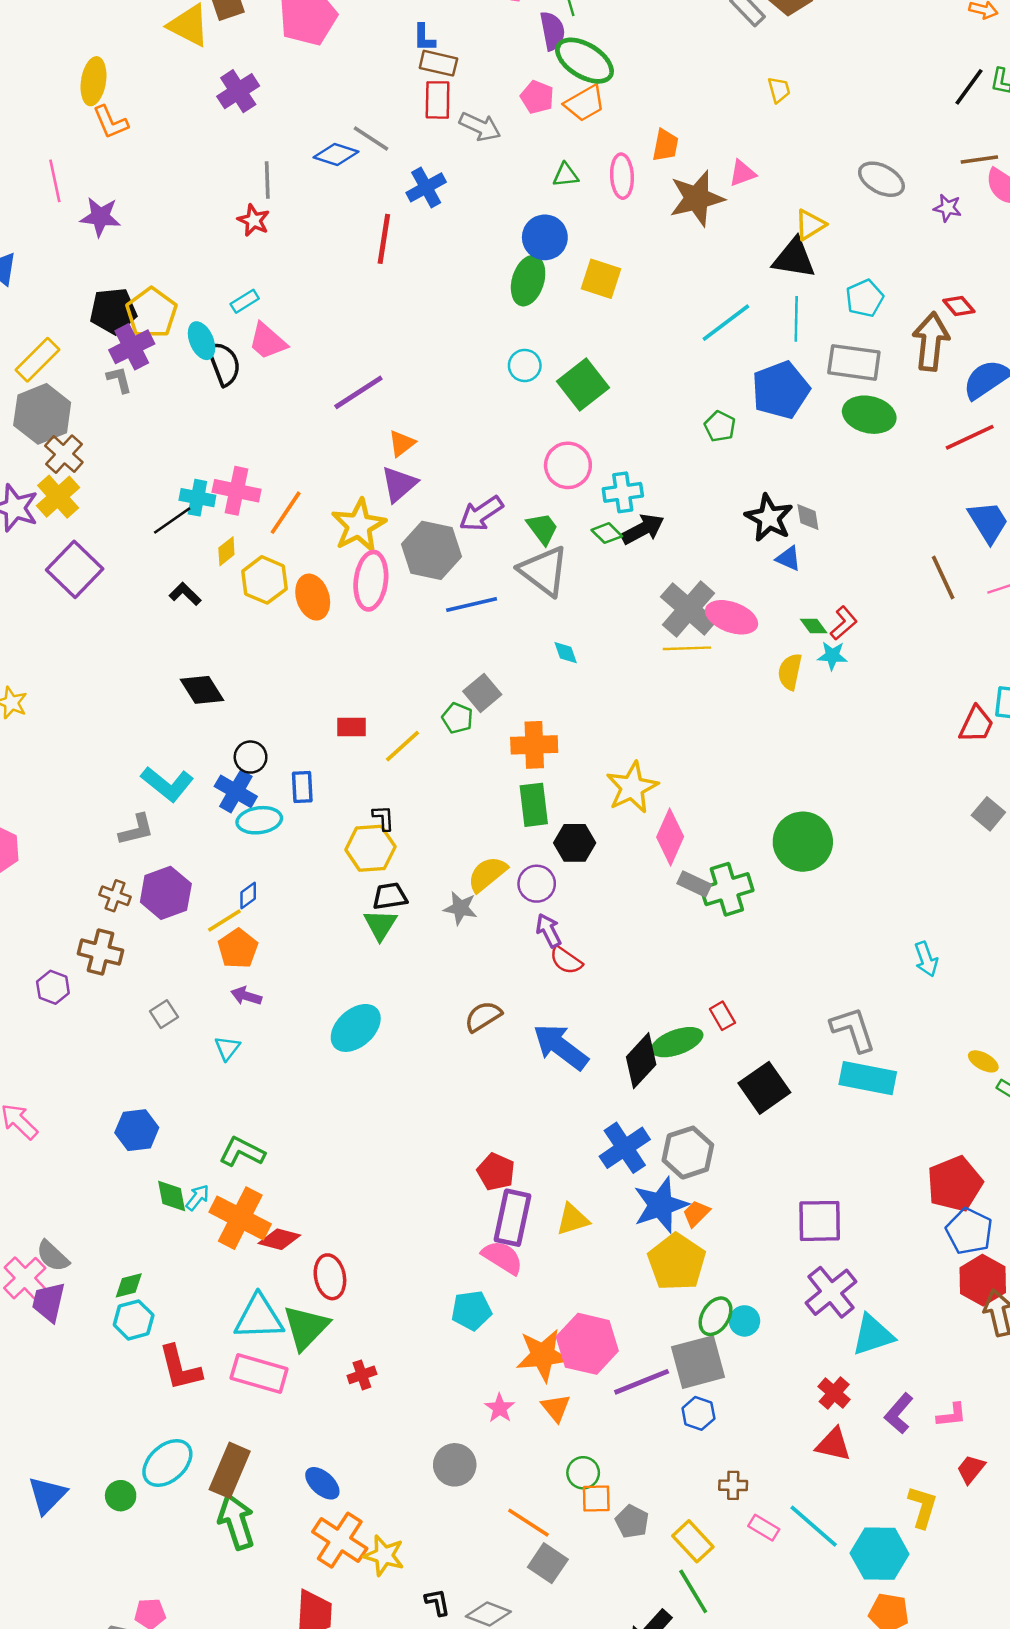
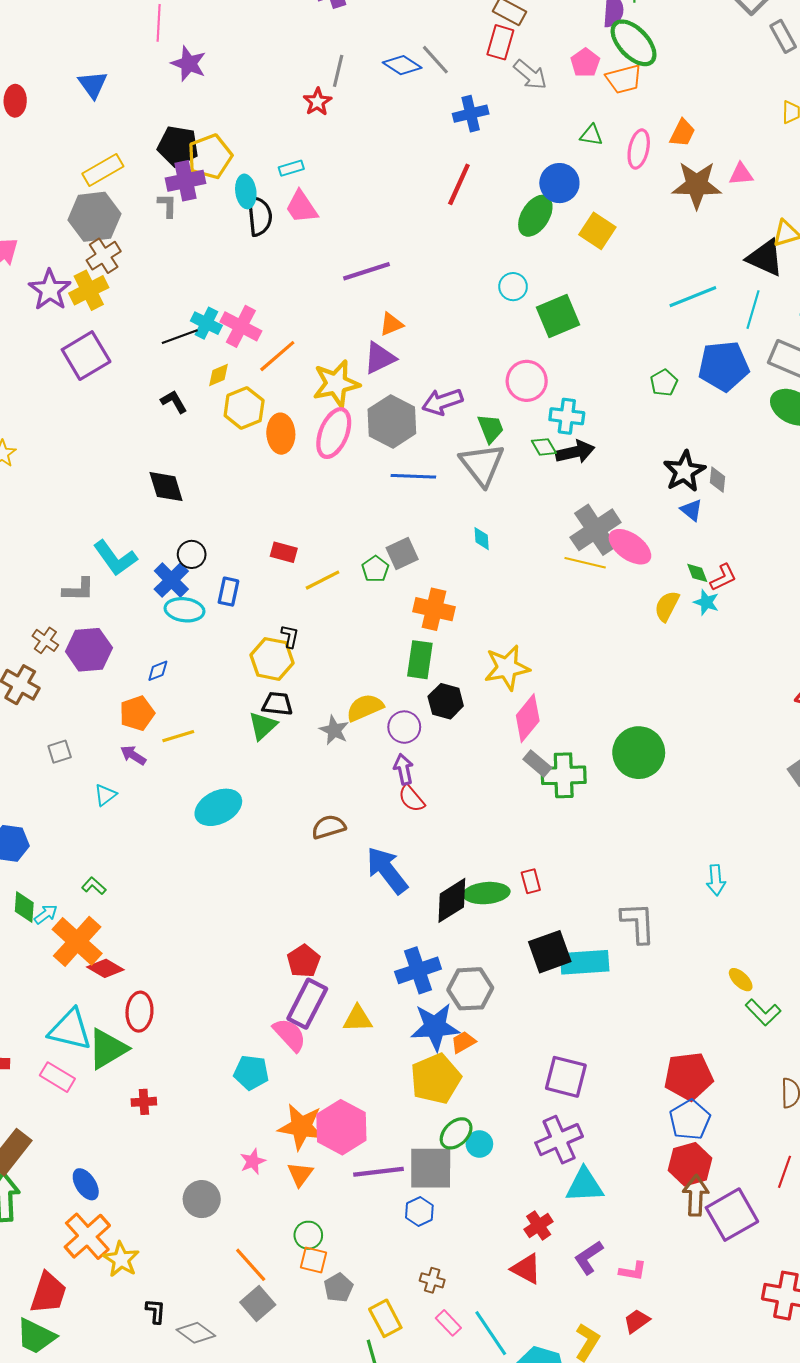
red line: (384, 239) -> (459, 184), moved
yellow line: (224, 920) -> (178, 736), moved
cyan rectangle: (868, 1078) -> (585, 962), moved, turned -30
green L-shape: (242, 1152) -> (94, 886), size x0.6
pink rectangle: (259, 1374) -> (57, 1077), size x0.7

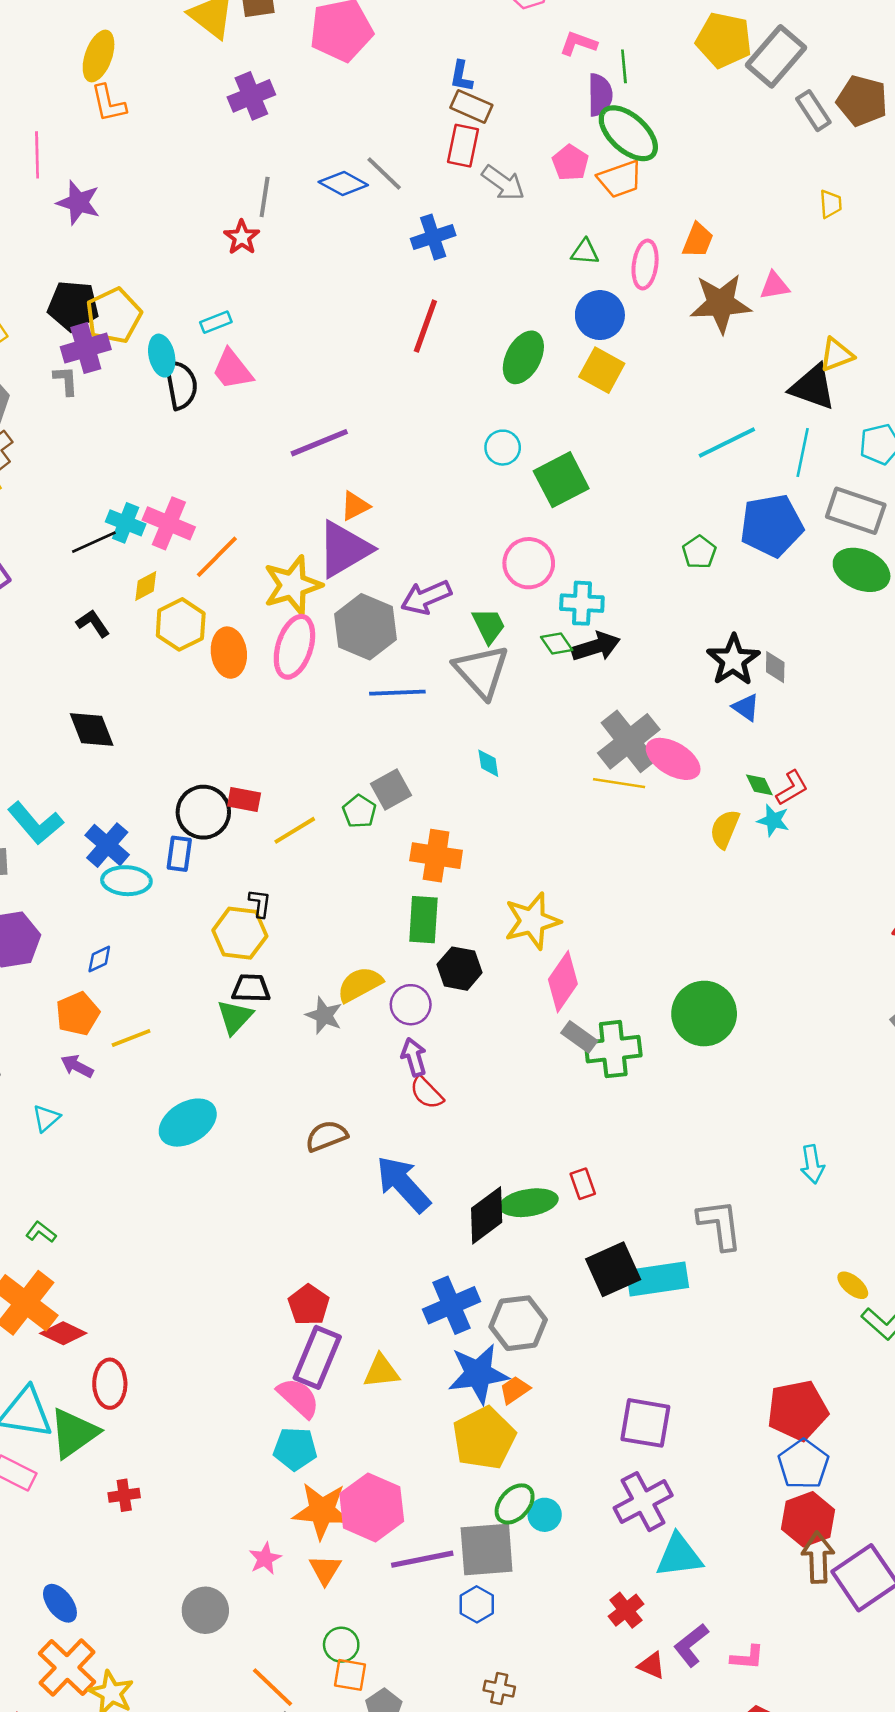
blue circle: (559, 183) -> (600, 315), moved
purple triangle: (380, 358) -> (344, 549), size x1.4
black circle: (192, 554) -> (203, 812), moved, size x1.5
cyan pentagon: (251, 1072) -> (295, 1449), moved
red triangle: (526, 1269) -> (652, 1665), moved, size x0.7

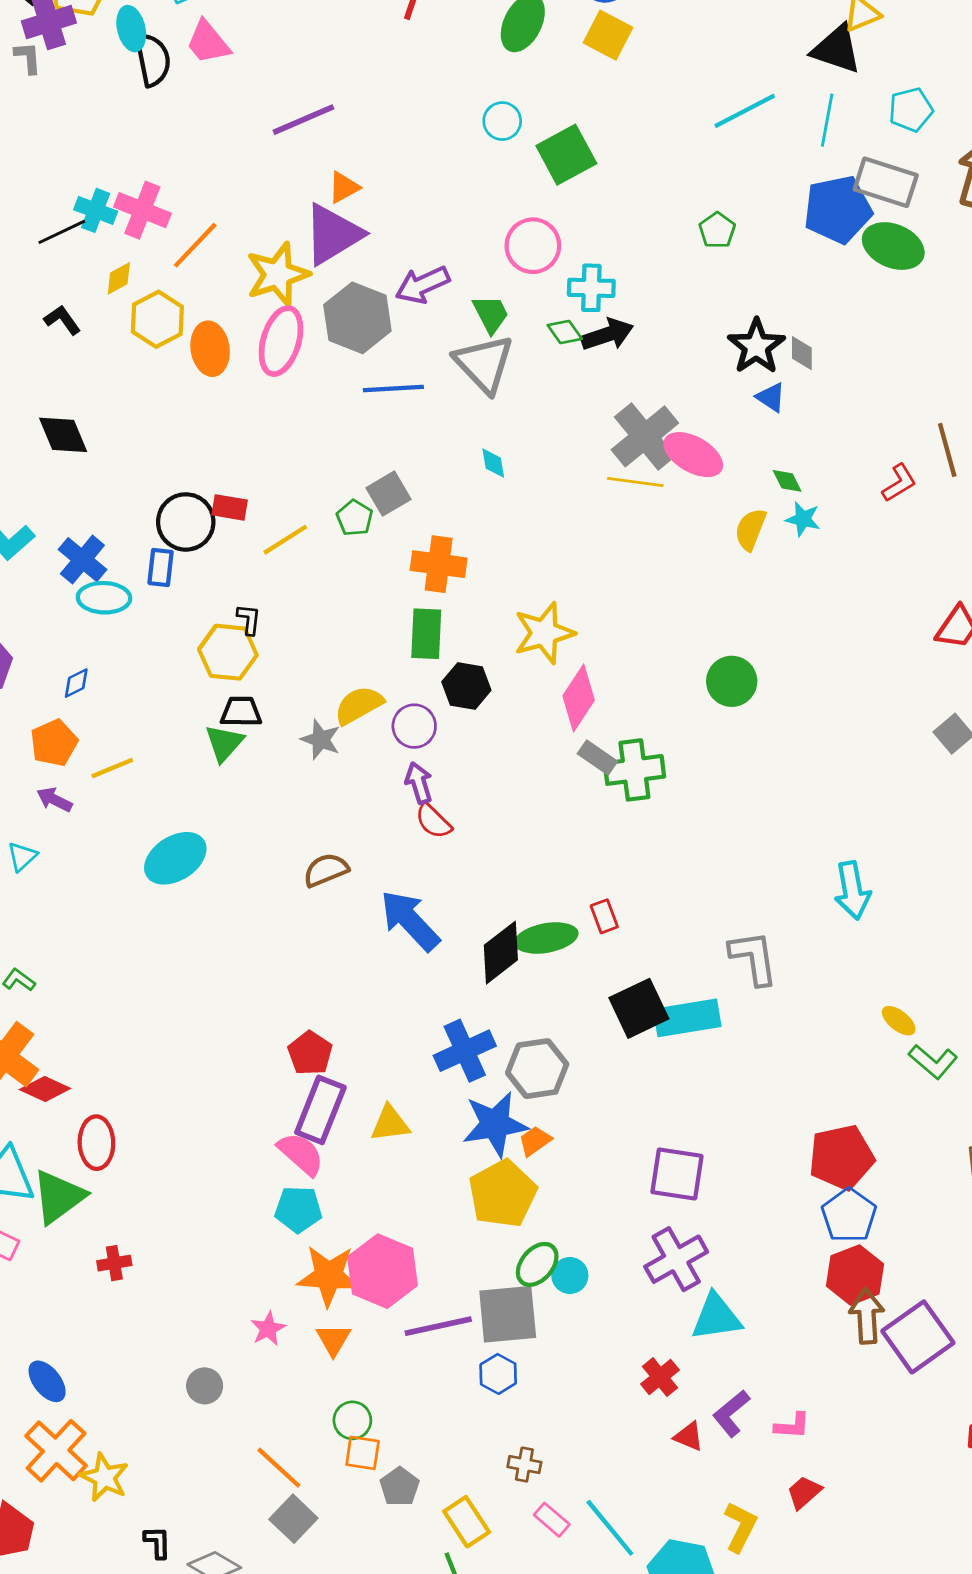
blue pentagon: (772, 526) -> (838, 210), moved
red L-shape: (792, 788) -> (899, 483), moved
green circle: (704, 1014) -> (732, 681), moved, size x0.7
cyan arrow: (812, 1164) -> (852, 890), size x1.4
gray circle: (205, 1610) -> (205, 1386), size x0.7

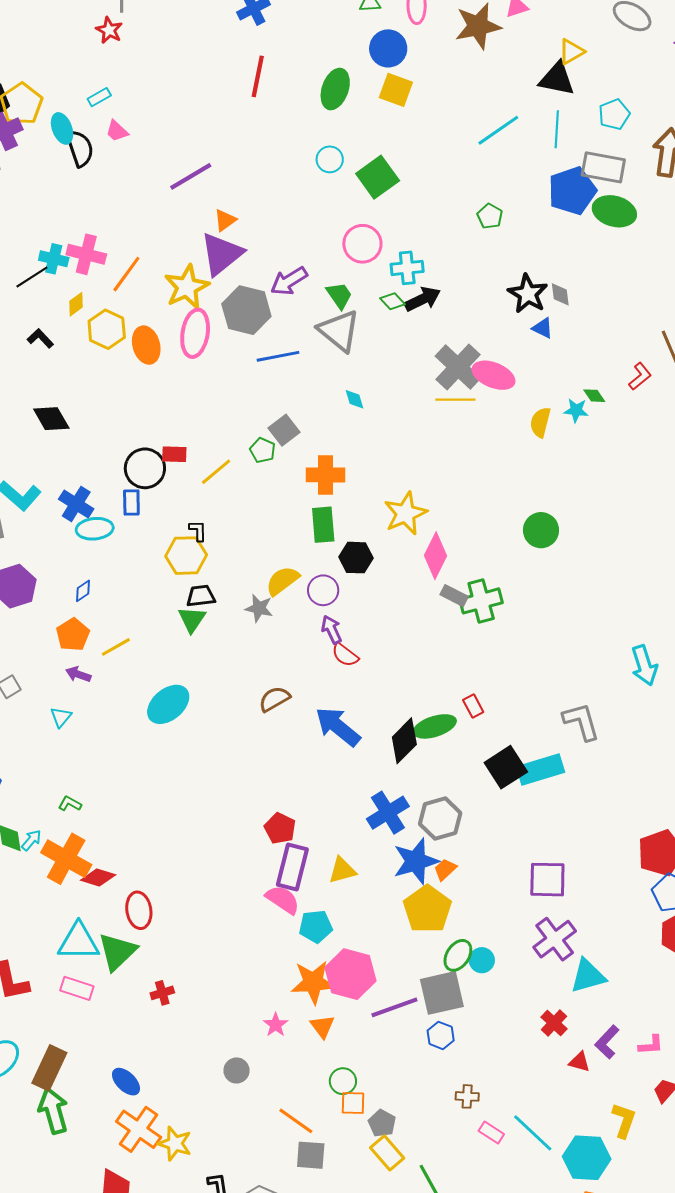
pink trapezoid: (208, 42) -> (117, 131), size x0.7
green diamond: (787, 481) -> (594, 396), moved
cyan pentagon: (298, 1209) -> (316, 926), moved
gray square: (293, 1519) -> (311, 1155), turned -32
yellow rectangle: (467, 1522) -> (387, 1153), moved

